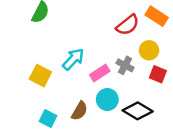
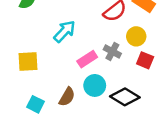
cyan arrow: (73, 59) -> (64, 31), moved
yellow square: (40, 76) -> (28, 62), turned -30

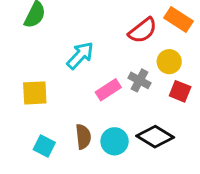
cyan circle: (95, 85) -> (115, 141), moved
brown semicircle: (67, 97) -> (83, 137), turned -36

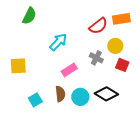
orange rectangle: (179, 19) -> (121, 19), turned -42
pink rectangle: (108, 90) -> (69, 70), moved
yellow square: (35, 93) -> (18, 66), moved
cyan square: (44, 146) -> (35, 100), turned 32

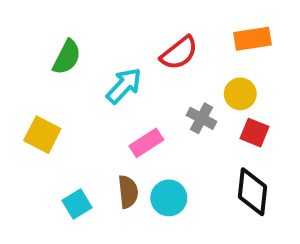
green semicircle: (29, 16) -> (67, 57), moved
red semicircle: (98, 26) -> (179, 53), moved
yellow square: (18, 66) -> (42, 135), turned 30
black diamond: (106, 94) -> (252, 192), moved, turned 65

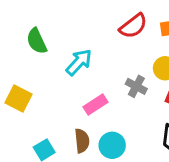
red semicircle: (179, 53) -> (133, 26), moved
green semicircle: (67, 57) -> (37, 41), turned 128

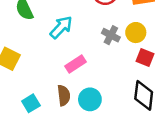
gray cross: (136, 86) -> (111, 35), moved

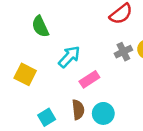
cyan arrow: (61, 27) -> (69, 57), moved
gray cross: (111, 35) -> (123, 52), turned 36

